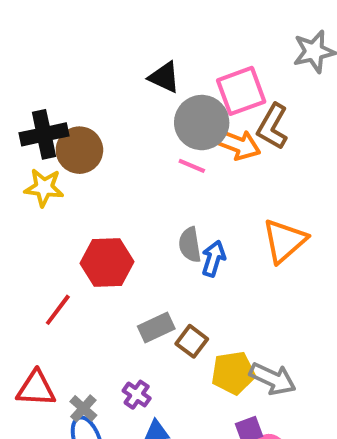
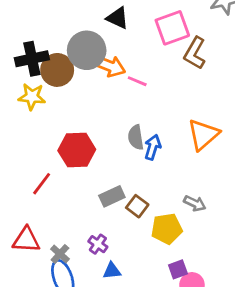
gray circle: (202, 123) -> (87, 50), moved
orange arrow: (237, 144) -> (109, 66), moved
gray arrow: (273, 379) -> (195, 203), moved, size x0.7

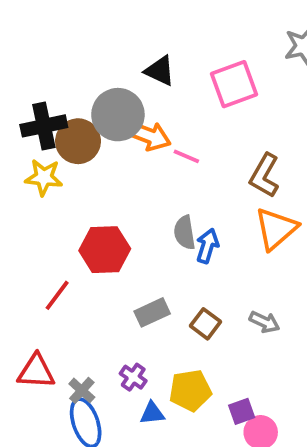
brown L-shape: (195, 53) -> (264, 175), moved
brown square: (137, 206) -> (205, 324), moved
yellow pentagon: (167, 229) -> (190, 390), moved

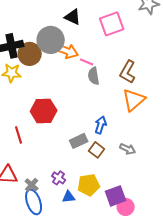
gray semicircle: (185, 233) -> (94, 76), moved
blue arrow: (207, 246) -> (101, 125), moved
red line: (57, 295) -> (19, 135), turned -54
gray rectangle: (152, 312) -> (79, 141), moved
purple square: (242, 411) -> (116, 196), size x1.5

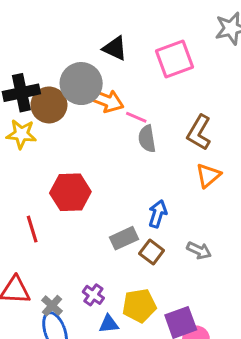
orange triangle: (134, 100) -> (208, 175), size x0.7

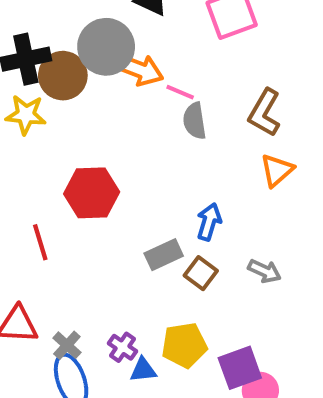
purple cross: (93, 295) -> (123, 347), moved

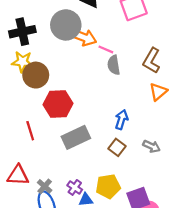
brown circle: (63, 76) -> (36, 75), moved
gray rectangle: (164, 255) -> (76, 137), moved, size x1.4

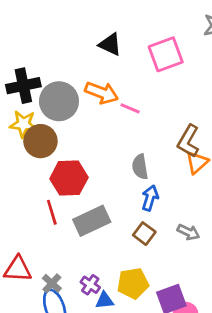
gray circle: (66, 25) -> (59, 101), moved
brown L-shape: (152, 61) -> (188, 141), moved
gray semicircle: (114, 65) -> (140, 167), moved
red line: (30, 131) -> (52, 212), moved

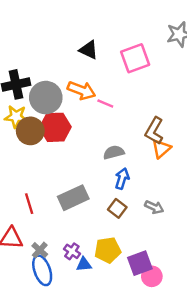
gray semicircle: (140, 167) -> (114, 152), turned 84
red hexagon: (69, 178) -> (55, 127), moved
red line: (52, 212) -> (29, 204), moved

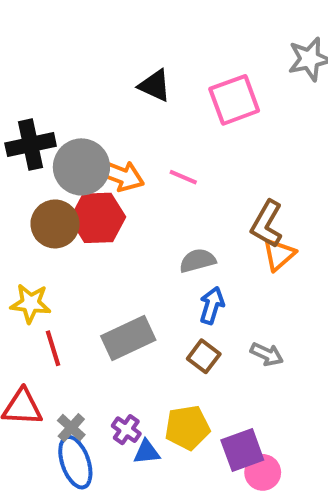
orange arrow: (82, 90) -> (120, 175), moved
yellow star: (16, 117) -> (31, 303), moved

